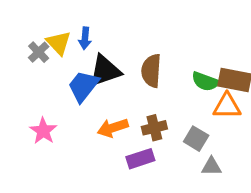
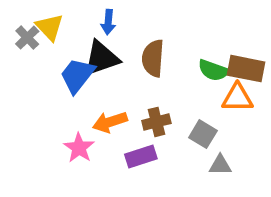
blue arrow: (85, 38) -> (108, 22), moved
pink star: (43, 131) -> (79, 148), moved

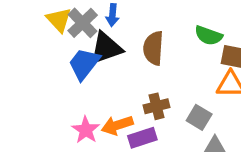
gray cross: (27, 38) -> (83, 23), moved, size x1.4
green semicircle: (213, 70) -> (208, 35), moved
orange arrow: (110, 122) -> (117, 125), moved

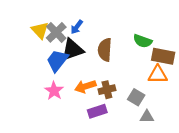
blue arrow: (112, 15) -> (77, 27), turned 32
orange arrow: (117, 125) -> (85, 86), moved
pink star: (86, 130) -> (54, 91), moved

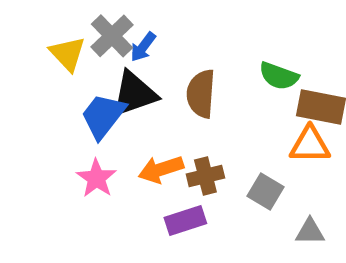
gray cross: (56, 32) -> (112, 36), moved
gray triangle: (147, 117) -> (310, 232), moved

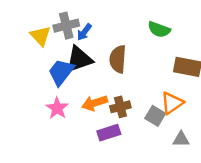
gray cross: (112, 36) -> (66, 26), turned 30
green semicircle: (279, 76) -> (159, 29), moved
orange triangle: (310, 145) -> (172, 103), moved, turned -35

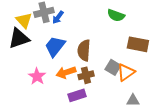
black triangle: (79, 59) -> (19, 38), moved
brown semicircle: (118, 59) -> (84, 50), moved
blue trapezoid: (61, 72) -> (55, 46), moved
gray square: (155, 116) -> (113, 67), moved

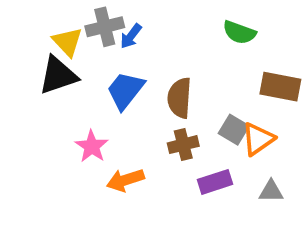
orange arrow: (66, 72) -> (125, 180), moved
purple rectangle: (77, 95) -> (215, 182), moved

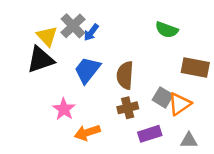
gray cross: (105, 27) -> (73, 26), turned -30

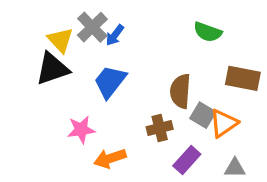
brown semicircle: (125, 75) -> (180, 91), moved
pink star: (64, 109) -> (81, 130), turned 30
purple rectangle: (150, 134) -> (187, 160), turned -30

